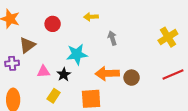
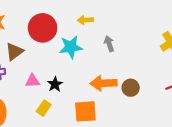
red circle: (53, 24) -> (43, 28), size x1.6
cyan star: (77, 54) -> (71, 47), moved

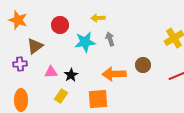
red circle: (43, 28) -> (60, 25), size x0.7
gray arrow: (109, 44) -> (110, 39), moved
brown circle: (131, 88) -> (143, 65), moved

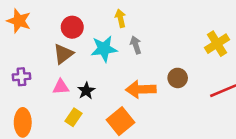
yellow arrow: (98, 18) -> (120, 18), turned 80
brown triangle: (35, 46) -> (63, 54), moved
orange square: (98, 99) -> (120, 121), turned -35

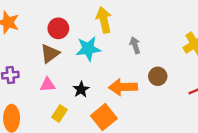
yellow arrow: (120, 18) -> (104, 20), size x1.5
gray arrow: (136, 45) -> (135, 45), moved
black star: (86, 91) -> (81, 89), moved

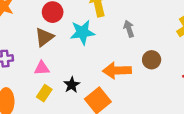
black star: (81, 89) -> (72, 85), moved
yellow rectangle: (60, 113) -> (44, 93), moved

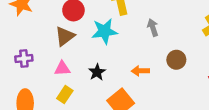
orange arrow: (117, 71) -> (140, 71), size x0.6
black star: (72, 85) -> (97, 72), moved

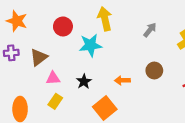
gray arrow: (153, 28) -> (150, 30), moved, turned 56
brown triangle: (65, 36) -> (39, 57), moved
purple cross: (24, 59) -> (11, 53), moved

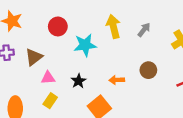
yellow arrow: (105, 19) -> (113, 26), moved

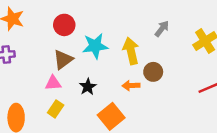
yellow arrow: (113, 26) -> (131, 51), moved
brown triangle: (34, 57) -> (63, 60), moved
brown circle: (148, 70) -> (153, 72), moved

